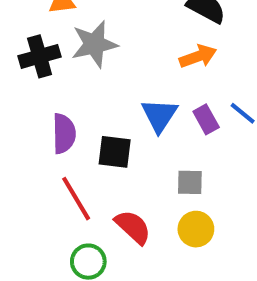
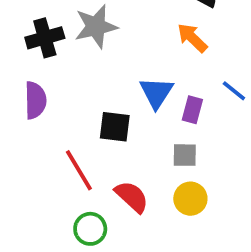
orange arrow: (198, 56) -> (192, 38), turned -116
purple rectangle: (206, 119) -> (192, 110), moved, turned 44
purple semicircle: (64, 134) -> (35, 100), moved

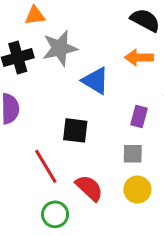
orange arrow: (192, 38) -> (139, 57), turned -44
blue triangle: (156, 93) -> (95, 81), moved, turned -32

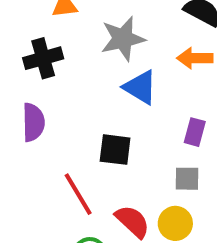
gray star: (60, 48) -> (123, 39), moved
yellow circle: (137, 190) -> (175, 223), moved

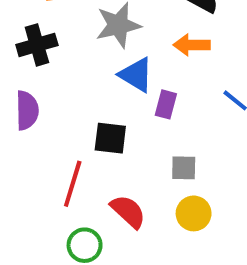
purple rectangle: (195, 132) -> (166, 104), moved
red line: (78, 194) -> (73, 184), turned 48
yellow circle: (175, 223) -> (194, 213), moved

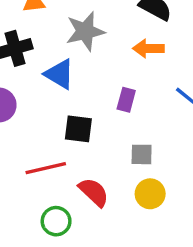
blue triangle: (136, 75) -> (59, 74), moved
red line: (73, 184) -> (46, 168), turned 60

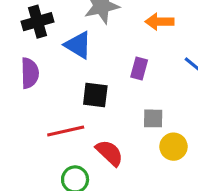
yellow circle: (150, 194) -> (173, 147), moved

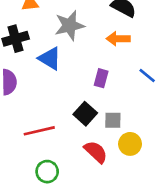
black square: (95, 95) -> (85, 114), moved, turned 35
red semicircle: (109, 153) -> (96, 152), moved

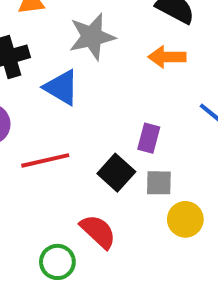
purple rectangle: (101, 78) -> (149, 138), moved
red line: (39, 131) -> (45, 160), moved
red semicircle: (96, 152) -> (98, 232), moved

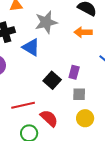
red line: (45, 160) -> (23, 105), moved
black square: (116, 173) -> (52, 80), moved
yellow circle: (185, 219) -> (85, 118), moved

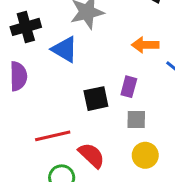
orange arrow: (83, 32) -> (145, 45), moved
black square: (52, 80) -> (96, 99), turned 36

